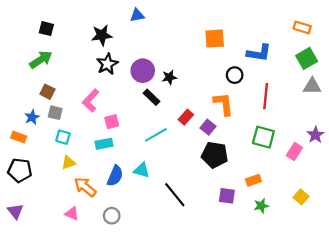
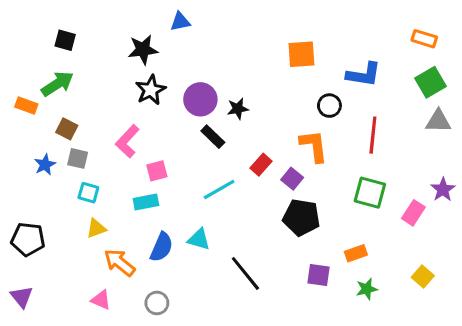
blue triangle: (137, 15) -> (180, 22), moved
orange rectangle: (19, 137) -> (26, 106), moved

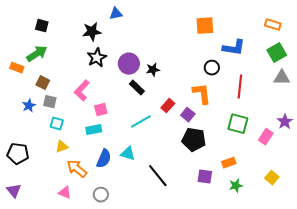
orange square: (301, 54) -> (205, 26), moved

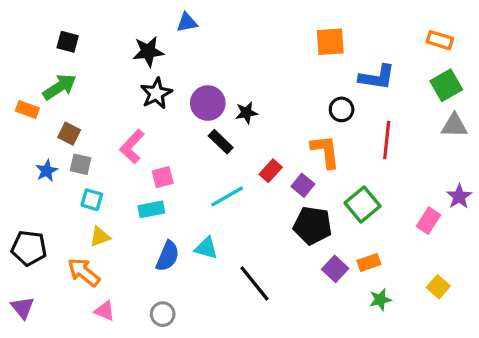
green square: (238, 124) -> (362, 205), moved, turned 35
orange arrow: (77, 169) -> (84, 272), moved
purple square: (205, 177) -> (335, 269), moved, turned 35

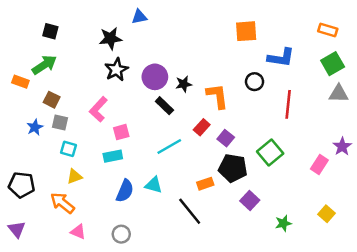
orange L-shape: (325, 151) -> (217, 96), moved
orange rectangle: (369, 263) -> (205, 184), moved

